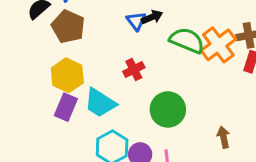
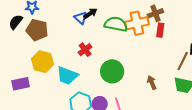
orange cross: (218, 45) -> (137, 23), turned 35
purple rectangle: (66, 107) -> (21, 84), moved, turned 66

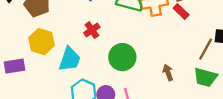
red rectangle: (160, 30) -> (181, 12), turned -56
cyan trapezoid: (67, 76) -> (70, 59), turned -95

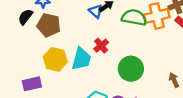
cyan trapezoid: (70, 59) -> (81, 59), moved

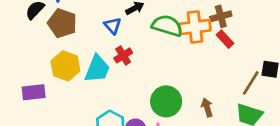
blue triangle: (96, 11) -> (113, 26), moved
green circle: (131, 69) -> (166, 101), moved

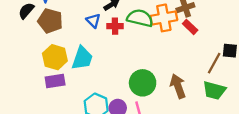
red cross: (123, 55) -> (115, 26), moved, turned 35
purple rectangle: (34, 92) -> (55, 81), moved
brown arrow: (207, 107) -> (178, 86), size x1.5

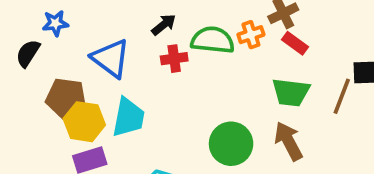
orange cross: (164, 18) -> (251, 35), size x0.6
brown pentagon: (50, 21) -> (66, 98), moved
blue triangle: (93, 21) -> (111, 58), moved, size x1.6
green trapezoid: (214, 90) -> (291, 92), moved

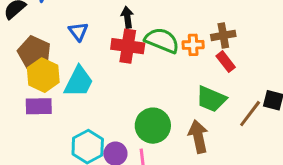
black arrow: (164, 25) -> (127, 17), turned -75
blue triangle: (111, 58) -> (78, 32), size x0.6
red cross: (174, 59) -> (128, 46), size x1.5

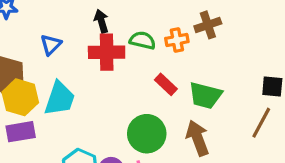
blue triangle: (78, 32) -> (51, 45), turned 30
green semicircle: (162, 40) -> (142, 40), size x0.7
red rectangle: (226, 62) -> (166, 84), moved
brown line: (250, 114) -> (261, 123), moved

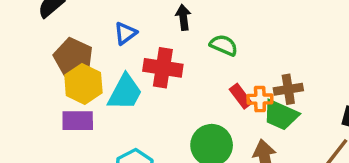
brown cross: (208, 25) -> (288, 89), moved
orange cross: (177, 40) -> (260, 99), moved
red cross: (107, 52) -> (163, 68), moved

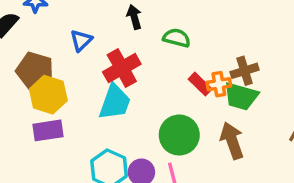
red cross: (163, 68) -> (122, 68), turned -30
cyan trapezoid: (125, 92) -> (115, 102), moved

